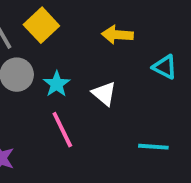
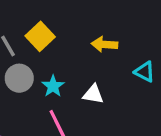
white triangle: (104, 94) -> (93, 94), turned -30

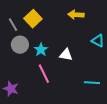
yellow arrow: (104, 44) -> (76, 15), moved

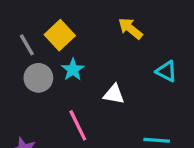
yellow arrow: (76, 15) -> (130, 29), turned 35
cyan star: (41, 50) -> (73, 70), moved

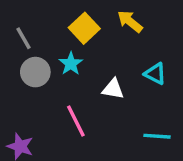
yellow square: (60, 35) -> (84, 28), moved
cyan triangle: (166, 71) -> (155, 74), moved

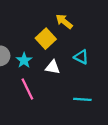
yellow square: (84, 28) -> (46, 39), moved
cyan star: (71, 64) -> (24, 60), moved

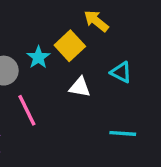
cyan star: (24, 60) -> (38, 57), moved
pink line: (27, 89) -> (27, 110), moved

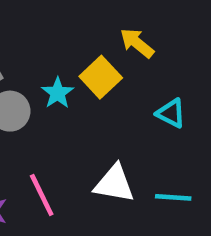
white triangle: (80, 87) -> (114, 184), moved, size x1.4
pink line: (27, 110) -> (42, 195), moved

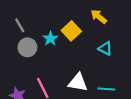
yellow arrow: (137, 43) -> (99, 17), moved

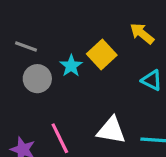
gray line: (20, 25) -> (26, 46), turned -40

